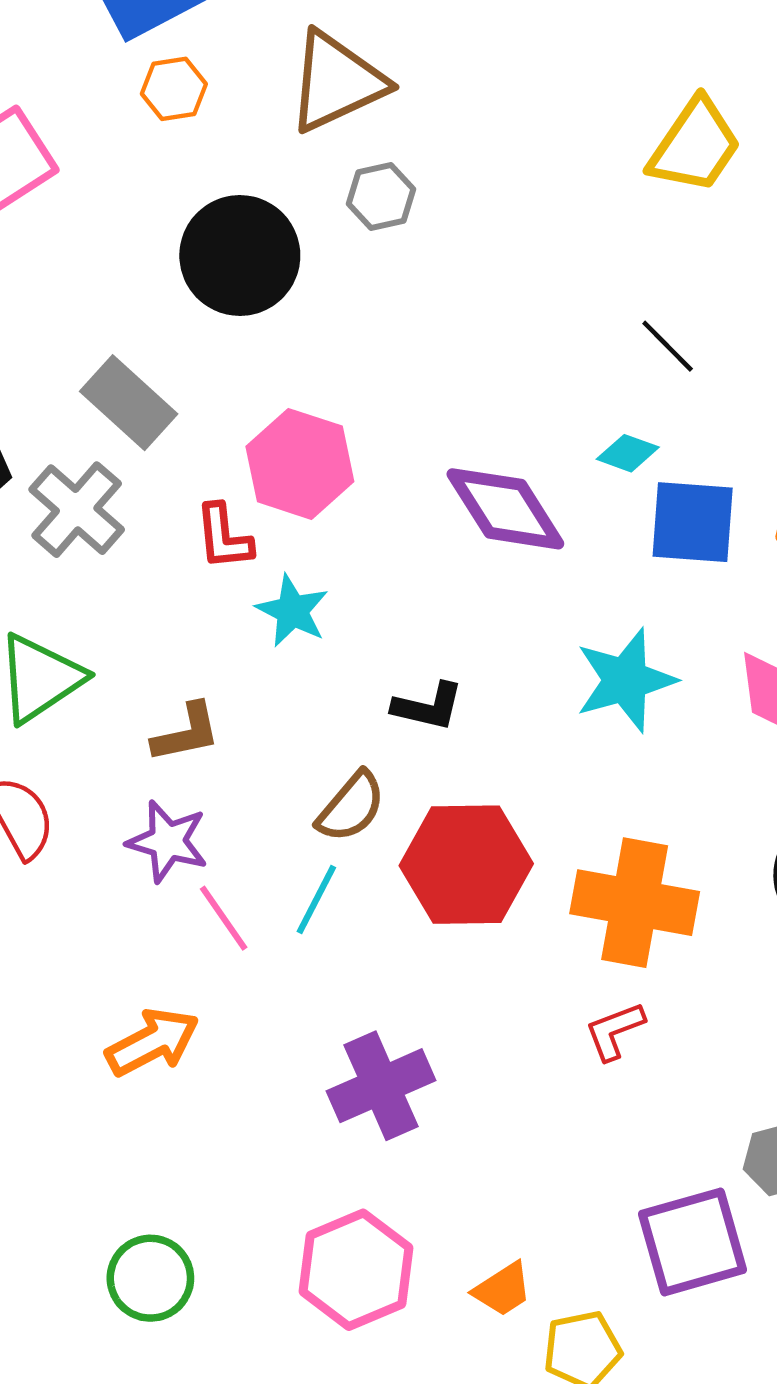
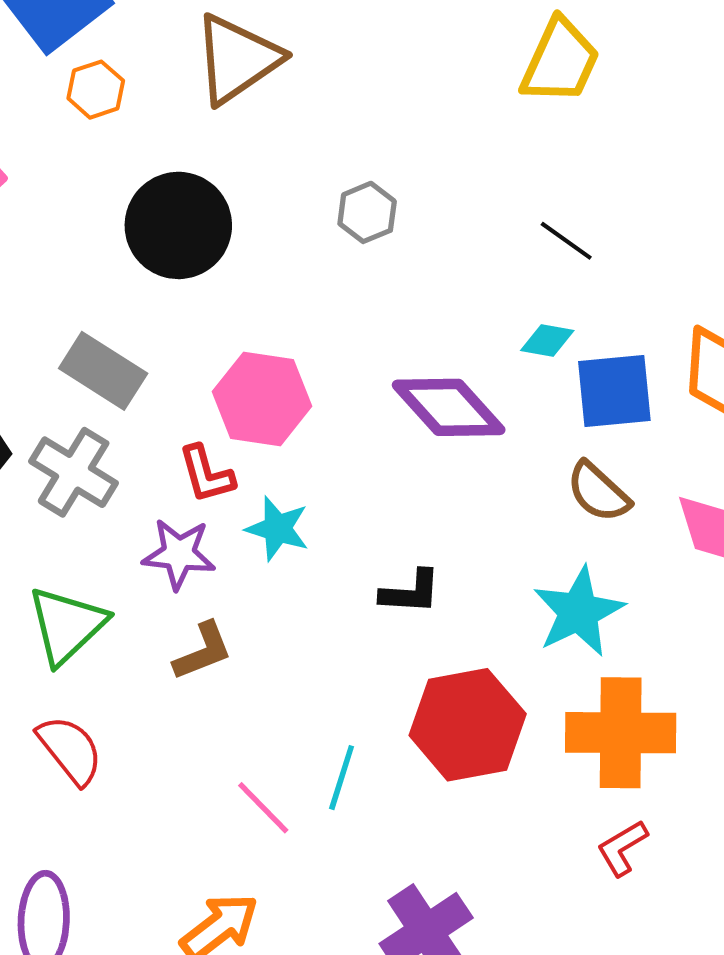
gray hexagon: (381, 197) -> (367, 212), moved
cyan star: (626, 680) -> (579, 612), moved
brown semicircle: (351, 807) -> (598, 492), moved, turned 102
purple star: (168, 841) -> (179, 554), moved

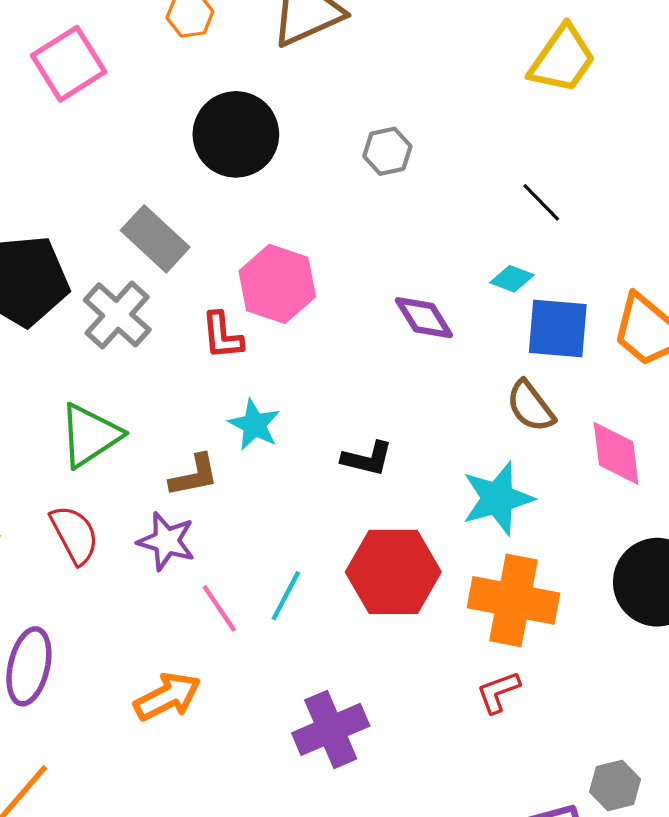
purple diamond: (449, 407) -> (424, 318), size x0.7
cyan star: (277, 529) -> (254, 425), moved
purple star: (179, 554) -> (166, 541), moved

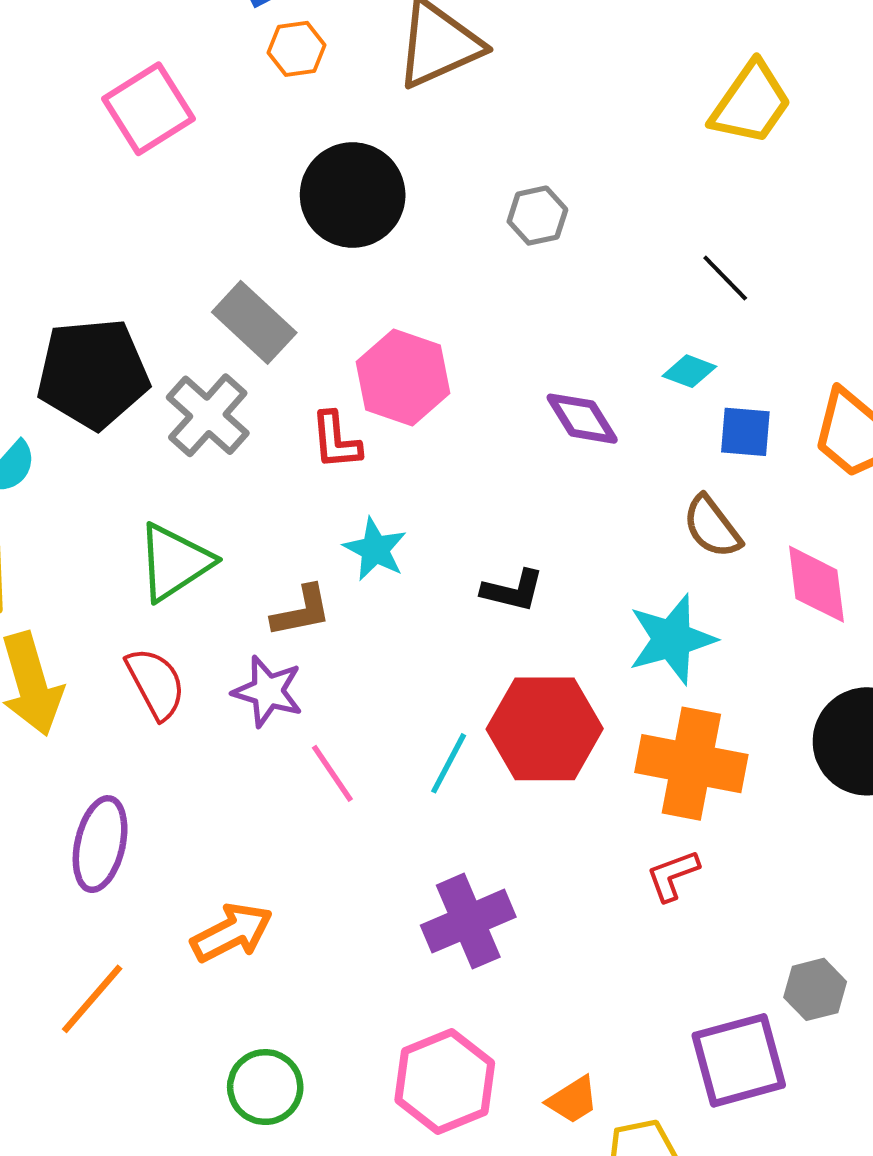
blue square: (558, 328) -> (745, 432), size x0.7
cyan line: (286, 596) -> (449, 763), moved
orange arrow: (167, 697) -> (232, 932), moved

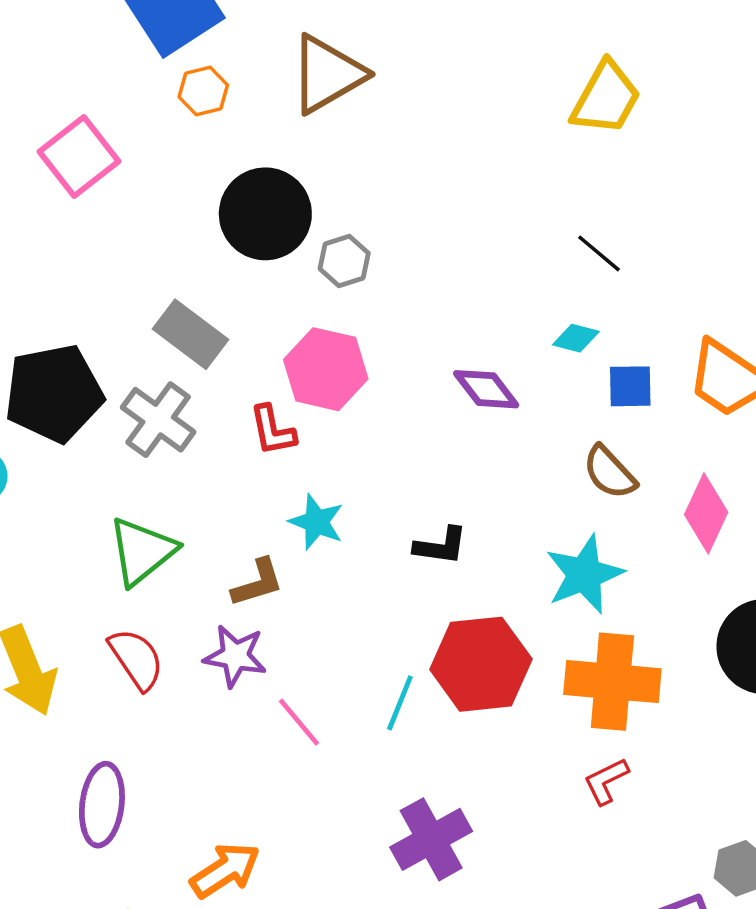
gray hexagon: (537, 216) -> (344, 261), moved
pink diamond: (816, 584) -> (706, 513), turned 38

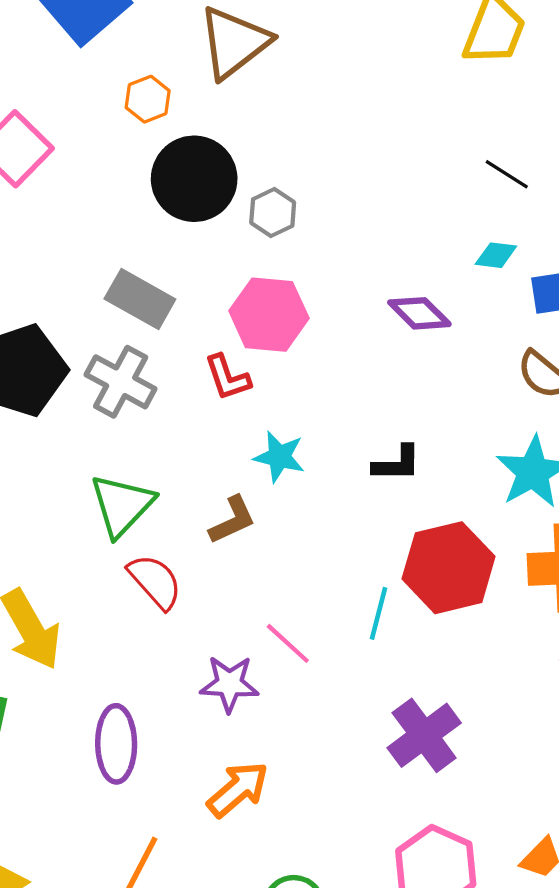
orange hexagon: (203, 91) -> (148, 99), moved
purple star: (235, 656) -> (229, 684), moved
red semicircle: (136, 659) -> (155, 582), moved

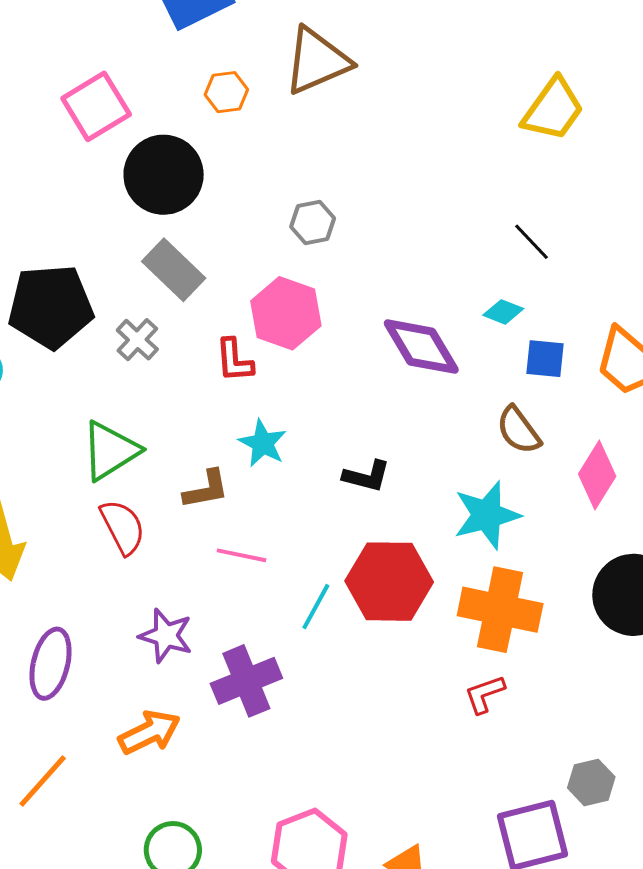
black circle: (194, 179) -> (164, 175), moved
purple diamond: (419, 313) -> (421, 347), size x1.4
gray cross: (121, 382) -> (137, 340), size x0.7
pink line: (288, 643) -> (242, 555), moved, turned -45
purple cross: (424, 735) -> (246, 681), moved

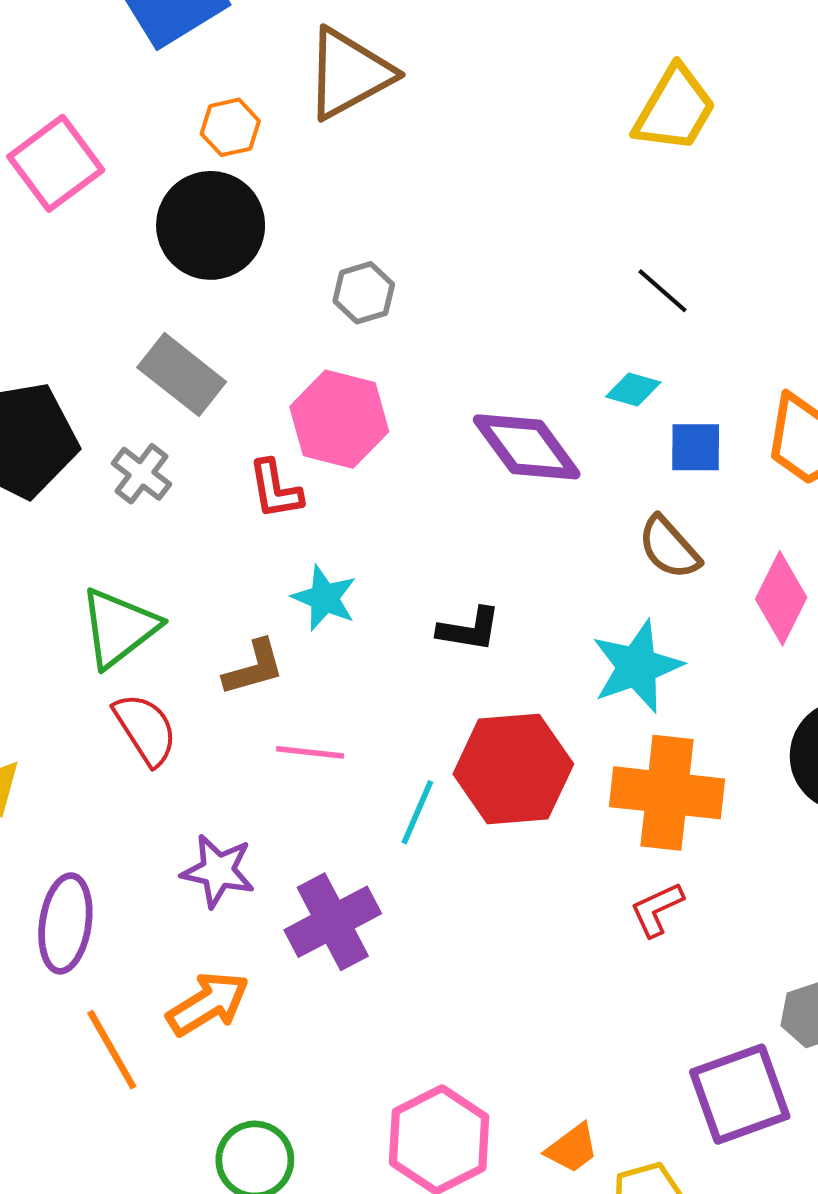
black circle: (164, 175) -> (211, 225), moved
orange line: (43, 781) -> (112, 1050), moved, turned -66

